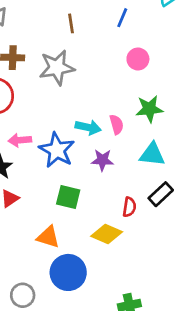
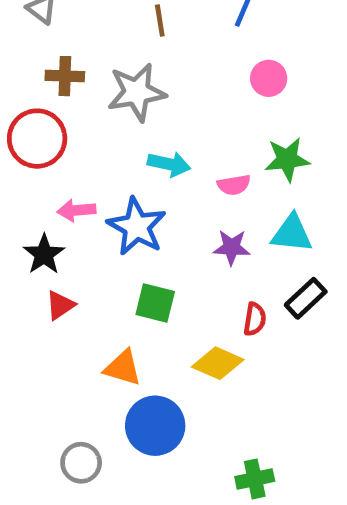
pink semicircle: (117, 124) -> (234, 185), turned 96
cyan arrow: (88, 127) -> (169, 164), moved
purple star: (102, 160) -> (232, 247), moved

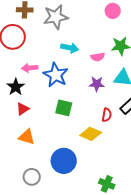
orange triangle: (123, 368) -> (27, 137), moved
green cross: (255, 479) -> (107, 184), turned 35

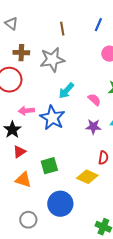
cyan arrow: (70, 48) -> (66, 91), turned 120
pink semicircle: (98, 57) -> (94, 100), turned -128
green square: (64, 108) -> (49, 166), moved, turned -30

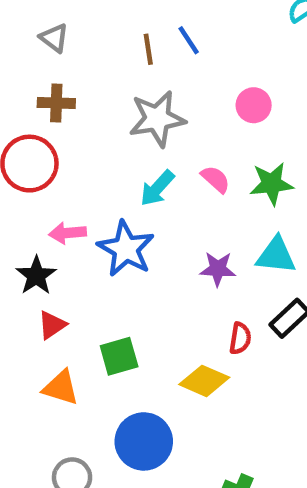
gray triangle: (11, 24) -> (54, 38), moved
blue line: (98, 25) -> (189, 40), moved, turned -56
gray star: (52, 60) -> (157, 119), moved
pink semicircle: (94, 100) -> (216, 179), moved

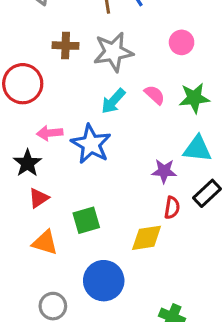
brown cross: (56, 103) -> (66, 46), moved
purple star: (218, 269) -> (164, 171), moved
yellow diamond: (204, 381) -> (147, 238), turned -32

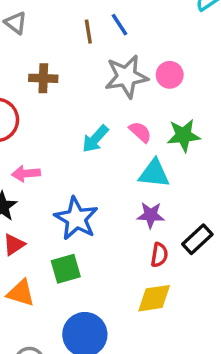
gray star: (113, 52) -> (126, 77), moved
blue star: (91, 144) -> (76, 219), moved
cyan triangle: (197, 149) -> (154, 174), moved
yellow diamond: (147, 238) -> (154, 298), moved

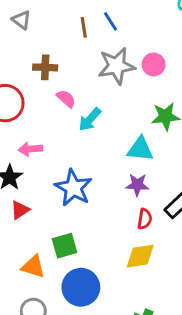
pink semicircle: (140, 132) -> (66, 99), moved
green square: (66, 269) -> (65, 246), moved
orange triangle: (21, 293) -> (33, 266), moved

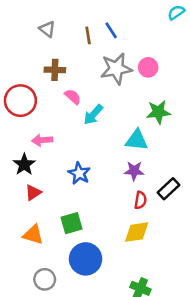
gray triangle: (21, 20) -> (47, 29), moved
blue star: (73, 188) -> (79, 173), size x0.7
orange triangle: (33, 266) -> (33, 235), moved

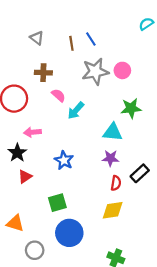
orange triangle: (33, 235) -> (15, 223), moved

